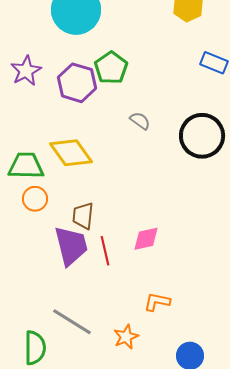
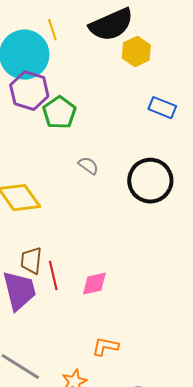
purple hexagon: (77, 83) -> (29, 91), moved
red line: (105, 251) -> (53, 276), moved

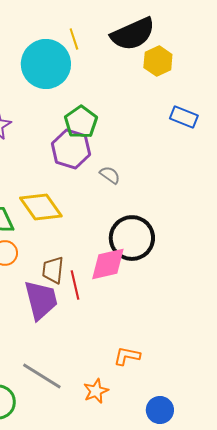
purple hexagon: (29, 91) -> (71, 149), moved
black circle: (150, 181) -> (132, 238), moved
pink diamond: (94, 284) -> (108, 264), moved, size x1.4

